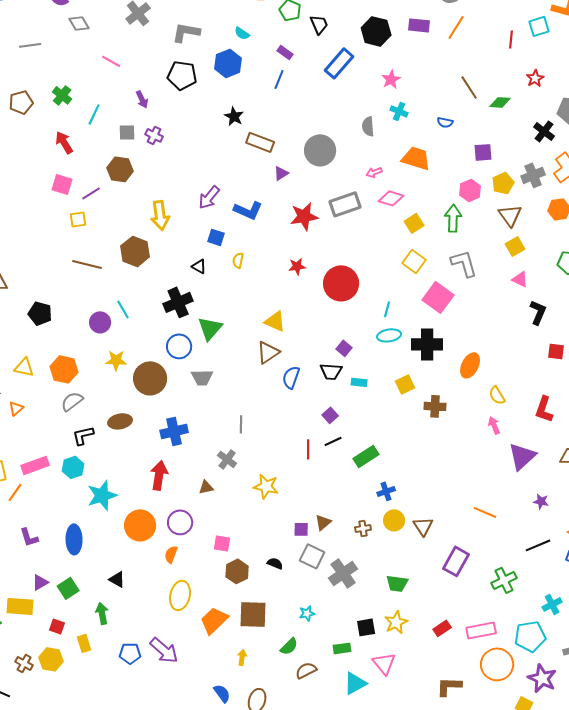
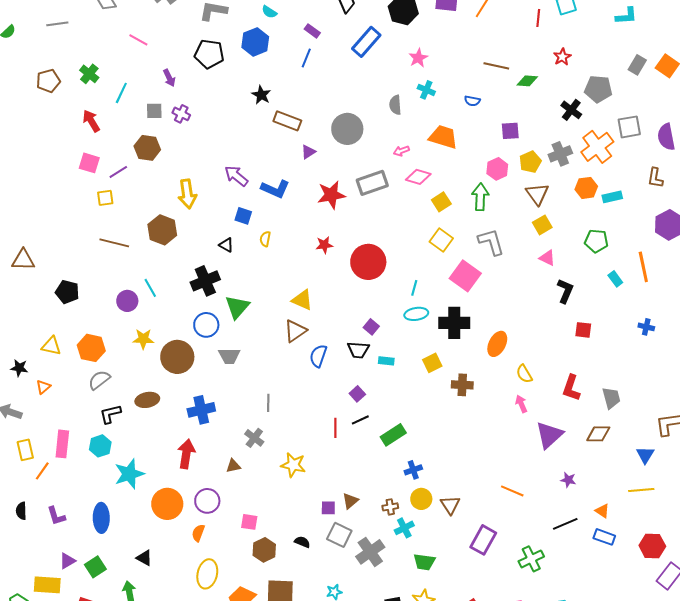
brown line: (469, 87) -> (496, 66), turned -45
purple arrow: (209, 197) -> (236, 176), turned 90
pink rectangle: (35, 465) -> (62, 444), turned -64
cyan cross: (552, 604) -> (404, 528), moved

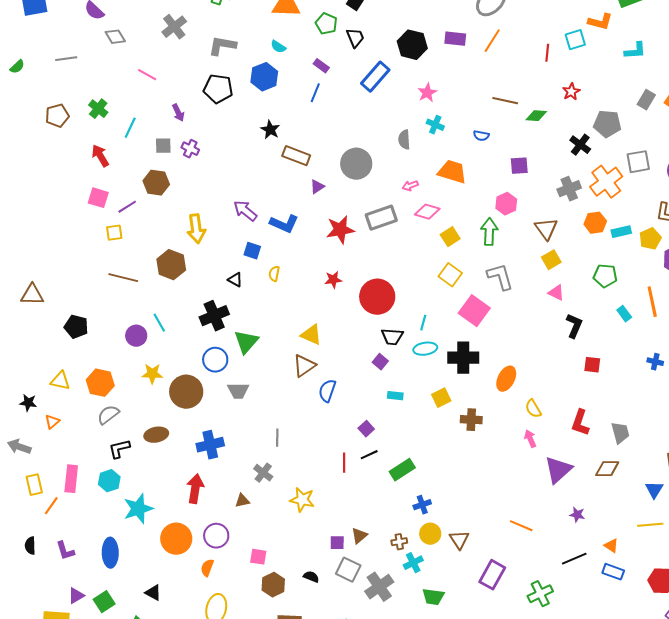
yellow pentagon: (530, 162) -> (650, 239), moved
black trapezoid: (358, 350) -> (392, 337), moved

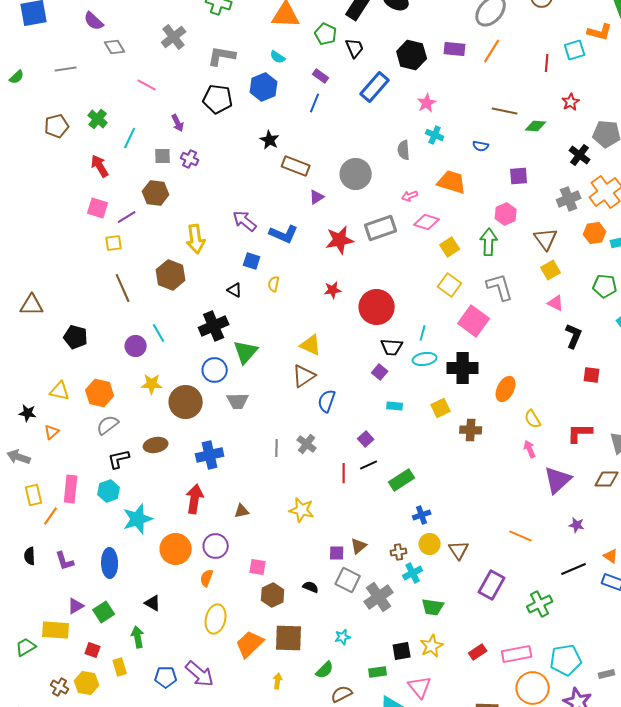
brown line: (123, 278) -> (123, 288), turned 52
red L-shape: (580, 423) -> (580, 433), turned 72
gray cross: (263, 473) -> (307, 444), moved

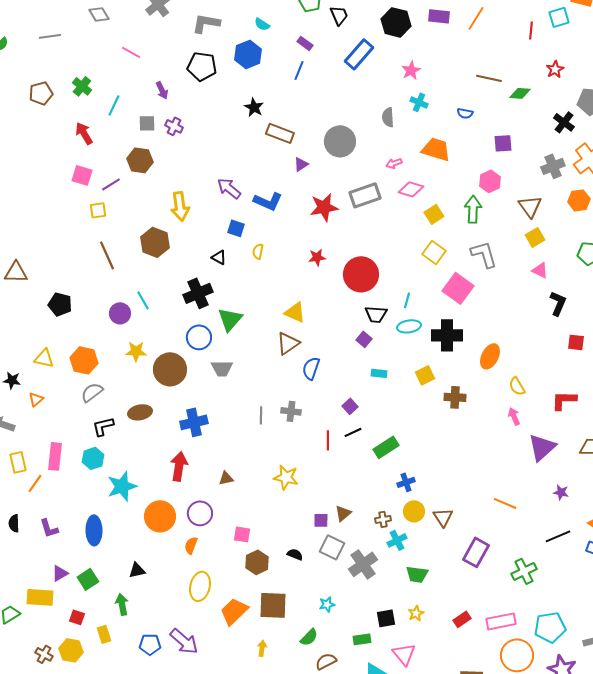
gray cross: (307, 444) -> (291, 411), turned -30
black triangle: (153, 603) -> (137, 570), turned -42
yellow star: (432, 646) -> (416, 613), size x0.7

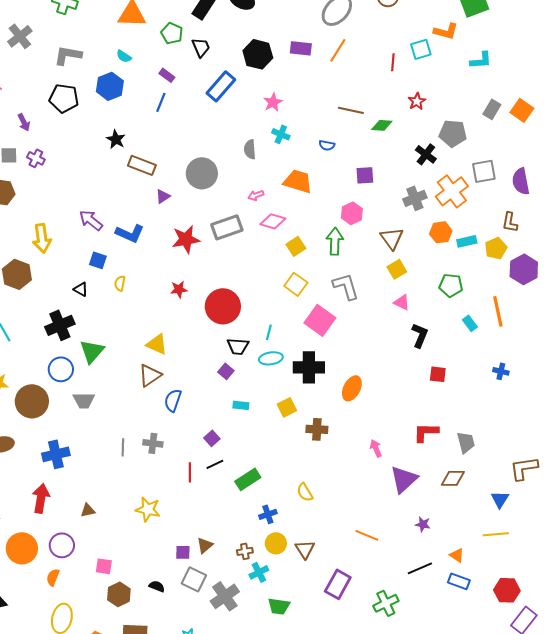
yellow semicircle: (517, 386) -> (305, 492), moved

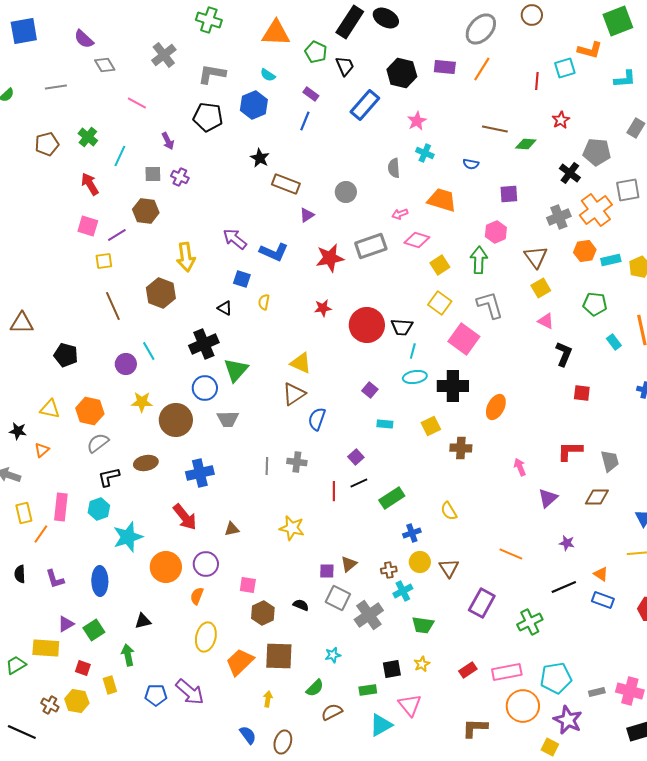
gray circle: (202, 173) -> (346, 192), size x0.7
black trapezoid: (238, 346) -> (402, 327), moved
purple triangle: (404, 479) -> (548, 498), size x0.7
red arrow: (41, 498) -> (185, 517), turned 132

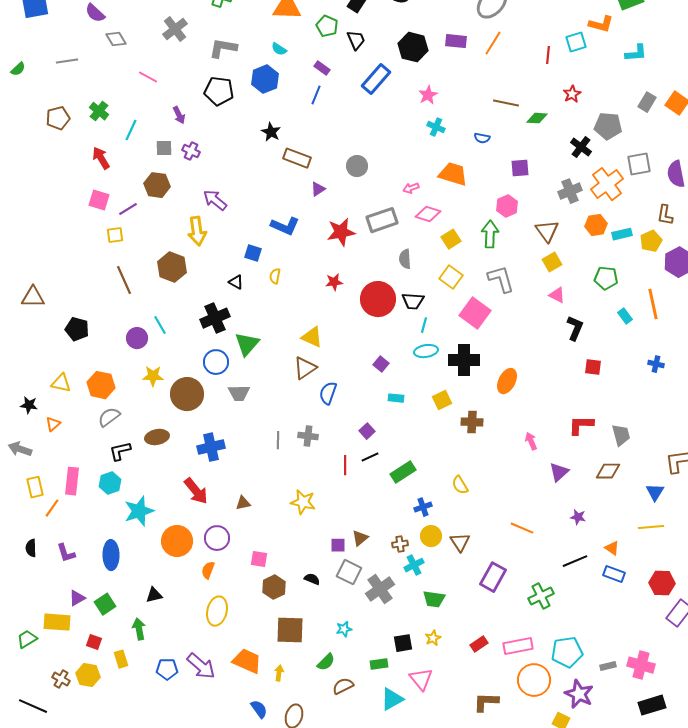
gray semicircle: (394, 168) -> (405, 259), moved
purple arrow: (235, 239) -> (215, 200), moved
orange trapezoid: (240, 662) -> (247, 661), moved, turned 68

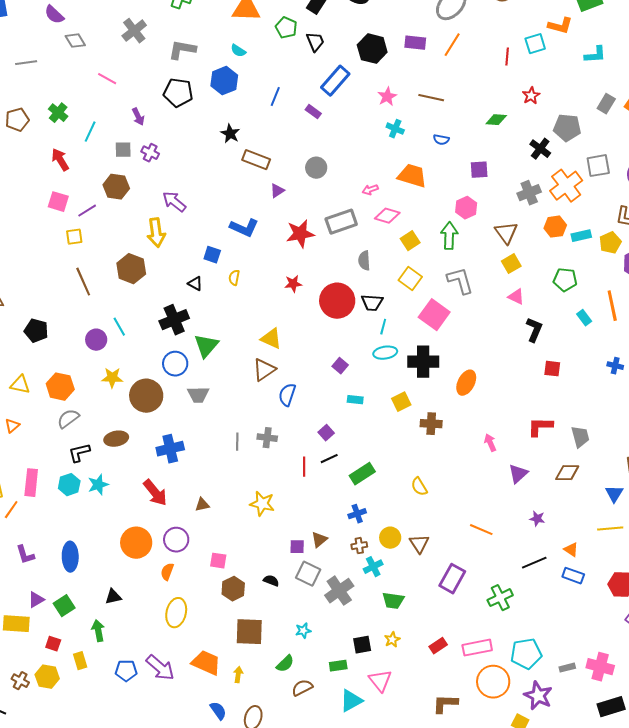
purple rectangle: (322, 68) -> (313, 112), moved
brown line: (506, 103) -> (431, 98), moved
blue cross: (423, 507) -> (357, 514), moved
cyan star: (139, 511) -> (98, 485), moved, size x0.7

